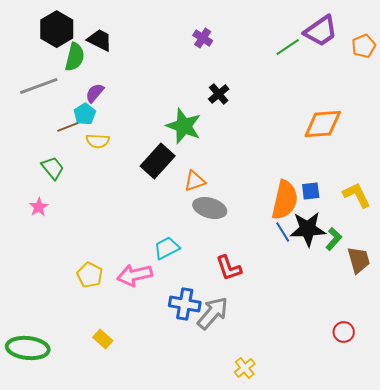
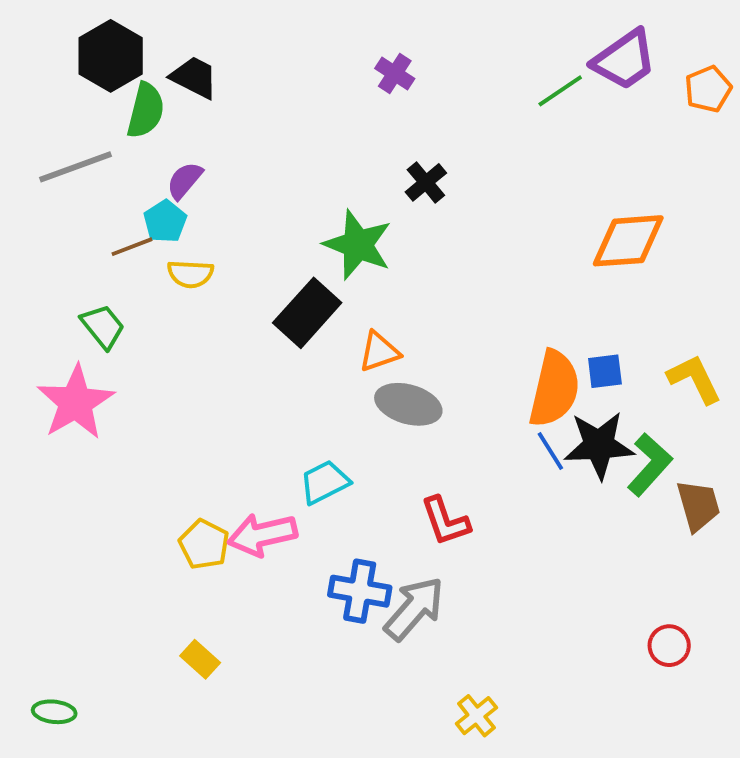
pink star: (39, 207) -> (76, 402), size x2.0
green L-shape: (334, 239) -> (650, 465), size x1.4
yellow pentagon: (90, 275) -> (204, 544), moved
green ellipse: (28, 348) -> (54, 712), moved, size x0.5

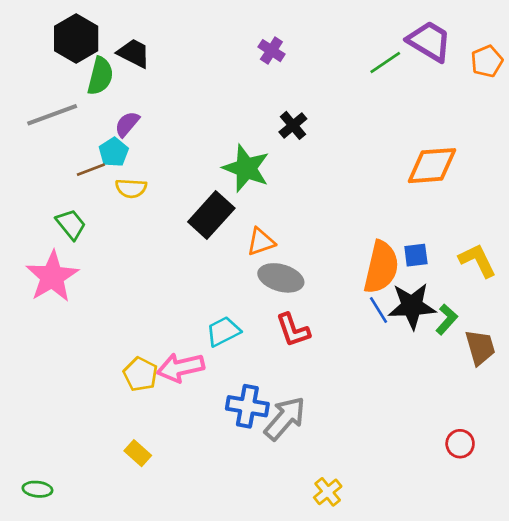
purple trapezoid: (624, 60) -> (429, 41), turned -114
green L-shape: (650, 465) -> (447, 319), size x0.7
red L-shape: (445, 521) -> (293, 330), moved

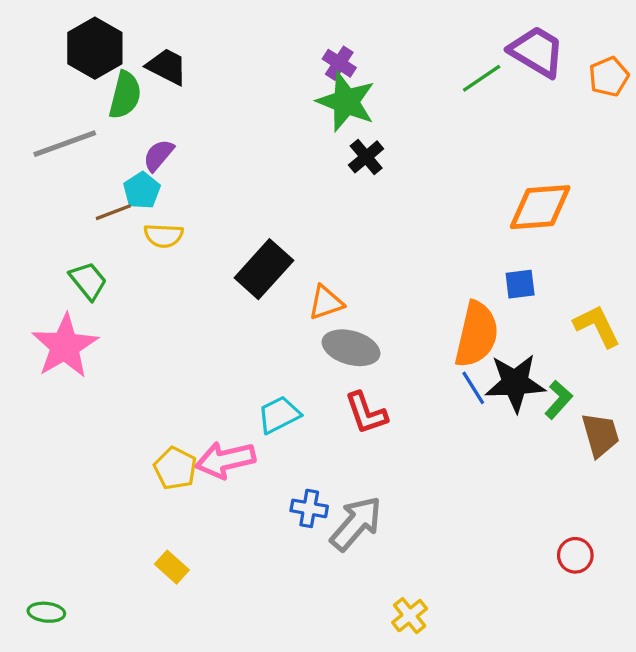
green star: (246, 168) -> (346, 102), moved
blue square: (416, 255) -> (520, 284), moved
blue cross: (247, 406) -> (309, 508), size x0.7

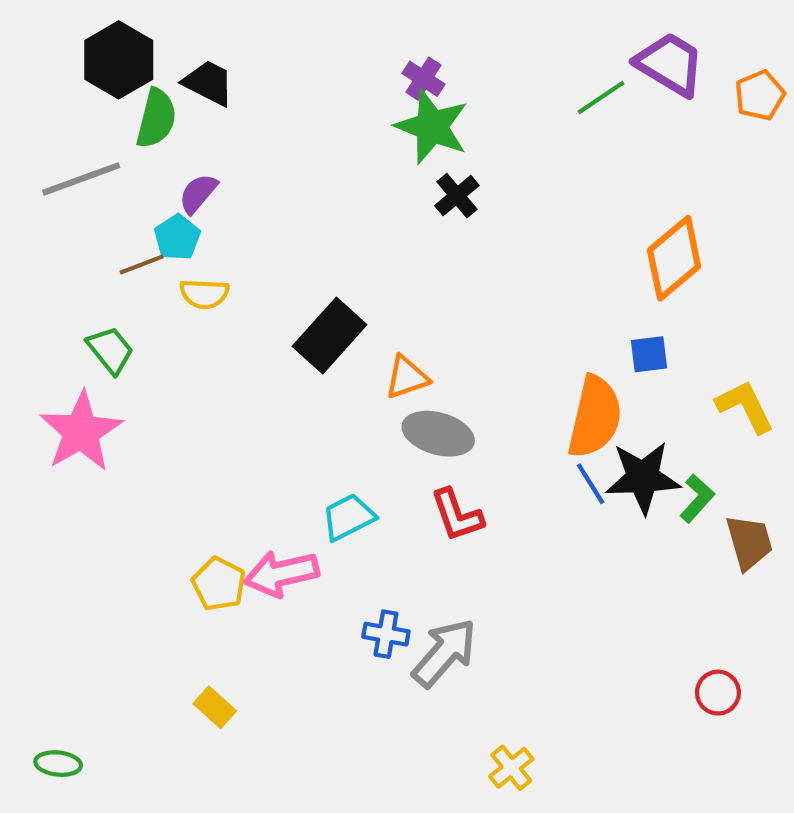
orange diamond: (540, 207) -> (674, 258), turned -36

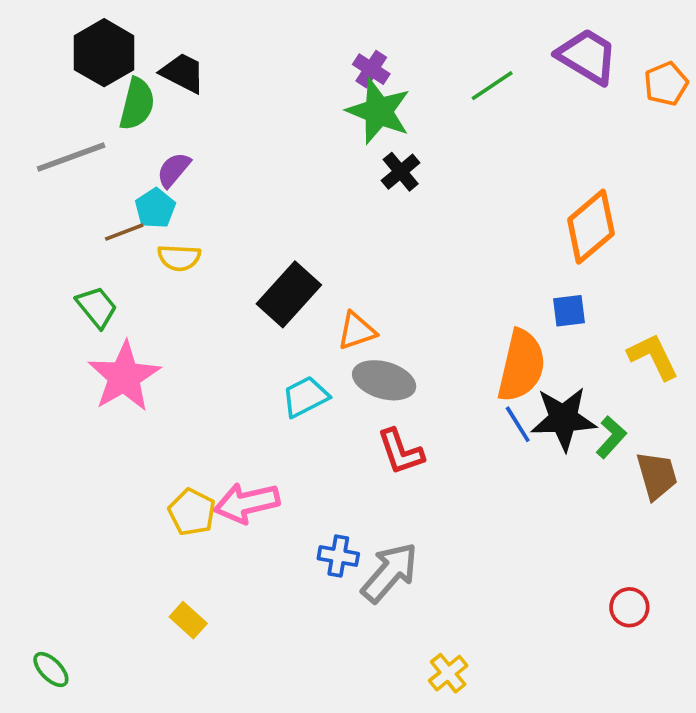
green line: (601, 97) -> (492, 86), moved
pink star: (81, 432) -> (124, 377), moved
cyan trapezoid: (348, 517) -> (305, 397), moved
green ellipse: (58, 764) -> (51, 669), turned 39

